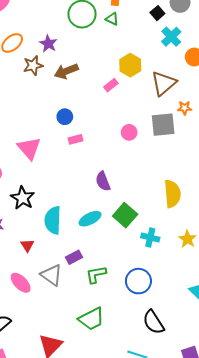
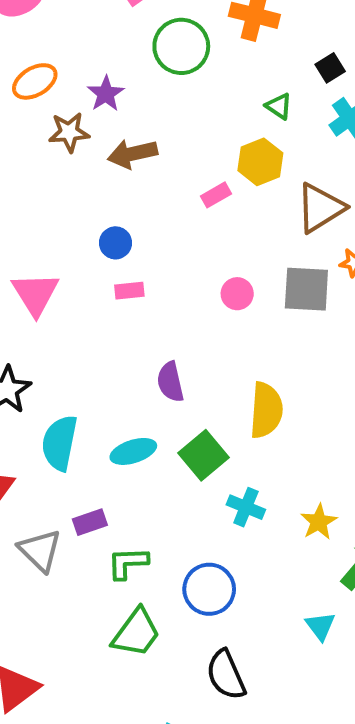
green triangle: (112, 19) -> (279, 106), moved
yellow semicircle: (172, 194) -> (266, 410), moved
green trapezoid: (91, 319) -> (136, 633), moved, turned -36

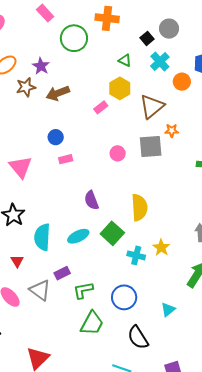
yellow star: (319, 522) -> (161, 248), moved
cyan triangle: (320, 626) -> (168, 310), moved, turned 35

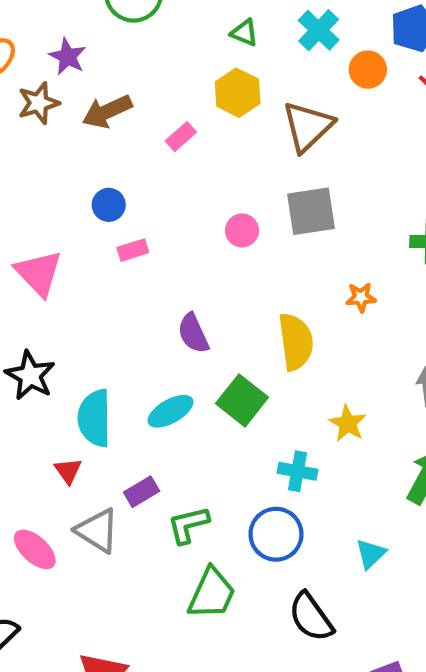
pink rectangle: (101, 107) -> (181, 137), moved
orange star: (172, 131) -> (361, 297), moved
cyan cross: (136, 255) -> (298, 471), moved
red triangle: (17, 261) -> (68, 471), moved

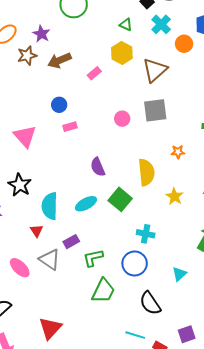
yellow star: (348, 423) -> (174, 196), moved

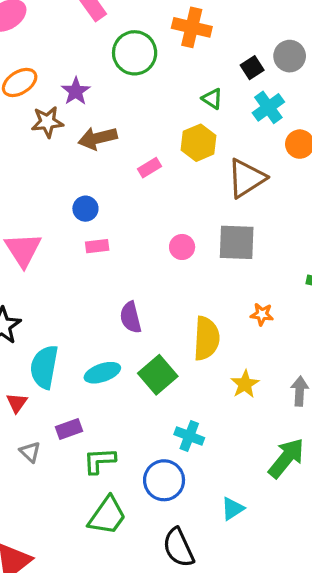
gray triangle: (50, 260) -> (30, 452), size x0.6

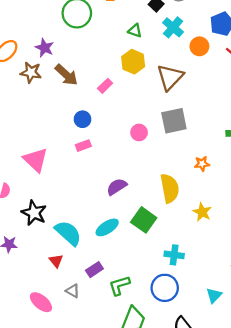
brown star: (47, 122) -> (31, 72), turned 30
brown arrow: (98, 138) -> (66, 75), turned -110
blue circle: (85, 209) -> (83, 119), moved
purple semicircle: (131, 317) -> (117, 187), turned 85
cyan semicircle: (44, 367) -> (68, 233), turned 136

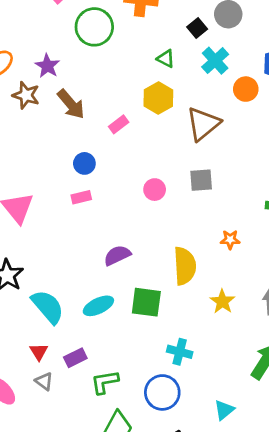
gray square: (174, 121) -> (201, 180), size x0.7
green square: (144, 220) -> (146, 302), turned -35
red triangle: (56, 261) -> (39, 352), moved

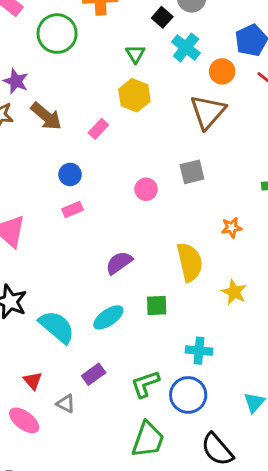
green triangle: (166, 59) -> (135, 54), turned 42
brown triangle: (203, 124) -> (208, 112), moved
green square: (146, 302) -> (157, 306), size x0.7
red triangle: (39, 352) -> (33, 381), moved
green L-shape: (105, 382) -> (145, 384), moved

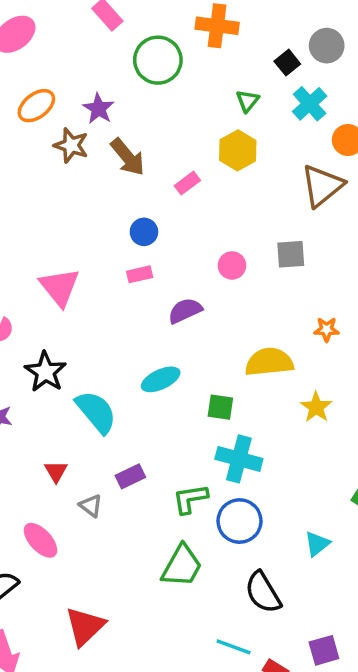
yellow semicircle: (190, 262) -> (269, 362), turned -93
purple semicircle: (119, 263) -> (185, 311), moved
cyan ellipse: (108, 317) -> (161, 379), moved
cyan cross: (199, 351) -> (239, 459), moved, size x1.4
pink ellipse: (24, 420) -> (40, 540), moved

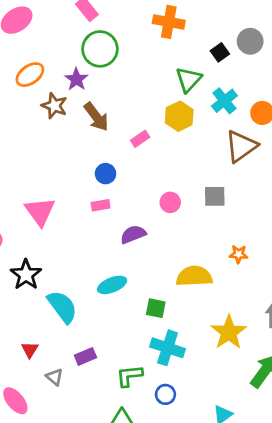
green circle: (158, 60) -> (100, 49), moved
green triangle: (248, 101) -> (189, 80), size x1.5
cyan cross: (310, 104) -> (224, 101), moved
yellow star: (316, 407) -> (229, 332), moved, size x1.5
blue circle: (239, 521) -> (165, 394), size x0.6

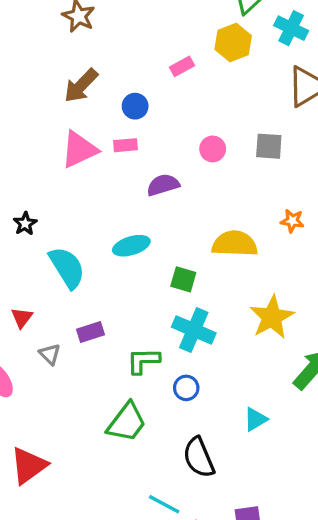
cyan cross: (224, 101) -> (291, 28), turned -30
brown arrow: (96, 117) -> (81, 86), moved, turned 76
pink triangle: (40, 212) -> (79, 150), moved, turned 36
black star: (26, 275) -> (25, 224), size x0.6

